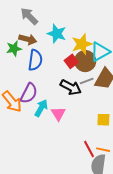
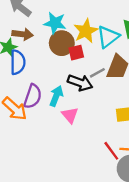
blue semicircle: (35, 60) -> (18, 62), moved
red square: (71, 61) -> (76, 53), turned 32
brown circle: (85, 61) -> (62, 43), moved
cyan arrow: (41, 108) -> (56, 96), moved

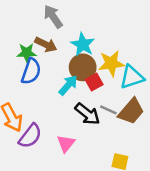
red square: (76, 53) -> (94, 82), turned -35
gray line: (97, 73) -> (108, 110), turned 35
purple semicircle: (33, 96) -> (30, 136), moved
cyan arrow: (56, 96) -> (68, 85), moved

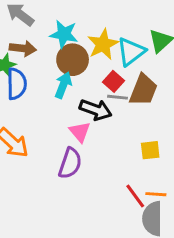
red square: (94, 82) -> (113, 81), moved
purple semicircle: (30, 136) -> (70, 163), moved
pink triangle: (66, 143) -> (80, 132), moved

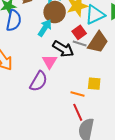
orange line: (156, 194) -> (78, 94), moved

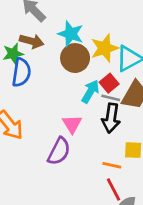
cyan arrow: (45, 28) -> (90, 91), moved
black arrow: (63, 49) -> (111, 118), moved, turned 70

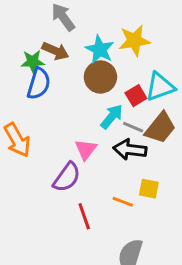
yellow star: (105, 48) -> (134, 41), moved
red square: (109, 83) -> (136, 96), moved
black arrow: (111, 118) -> (130, 150), turned 80
red line: (114, 189) -> (84, 216), moved

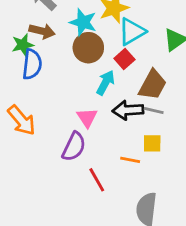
cyan triangle: (160, 87) -> (132, 32), moved
gray line: (133, 127) -> (154, 110), moved

